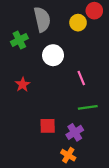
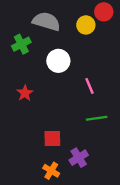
gray semicircle: (42, 19) -> (46, 21), turned -60
purple cross: (75, 132) -> (79, 158), moved
orange cross: (68, 155) -> (51, 171), moved

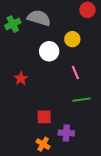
yellow circle: (86, 25) -> (72, 39), moved
green cross: (21, 44) -> (13, 24), moved
purple cross: (79, 158) -> (66, 133), turned 35

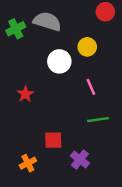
purple cross: (66, 133) -> (80, 159), turned 35
orange cross: (43, 144) -> (28, 163), moved, turned 32

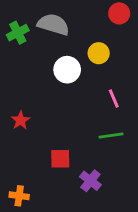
pink line: (91, 87) -> (114, 98), moved
red star: (25, 94) -> (21, 120), moved
orange cross: (28, 163) -> (19, 196), moved, turned 35

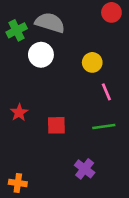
yellow circle: (99, 53) -> (92, 62), moved
white circle: (67, 70) -> (41, 55), moved
red square: (60, 159) -> (56, 125), moved

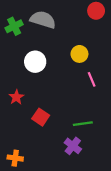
white circle: (41, 55) -> (35, 62), moved
red square: (56, 125) -> (41, 117), moved, turned 35
green line: (104, 127) -> (83, 124), moved

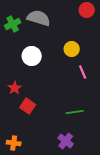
red square: (41, 117) -> (28, 106), moved
purple cross: (73, 146) -> (66, 141), moved

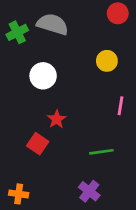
yellow circle: (72, 49) -> (107, 61), moved
pink line: (83, 72) -> (120, 106), moved, turned 32
red star: (15, 88) -> (57, 119), moved

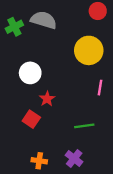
yellow circle: (107, 61) -> (89, 50), size x1.6
white circle: (43, 76) -> (30, 73), moved
orange cross: (19, 194) -> (39, 161), moved

